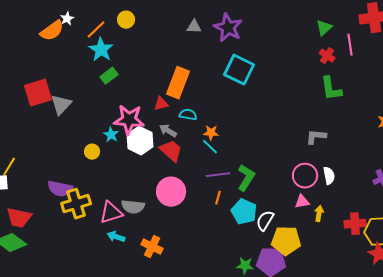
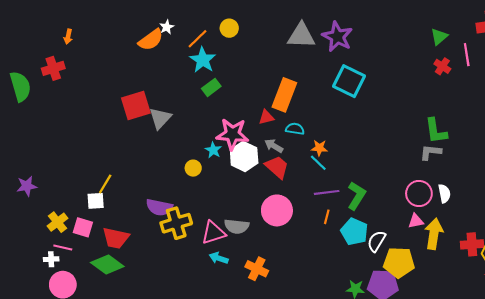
gray triangle: (194, 27) -> (301, 36), size x1.8
green L-shape: (331, 89) -> (436, 131), moved
yellow arrow: (319, 214) -> (434, 234), size x1.8

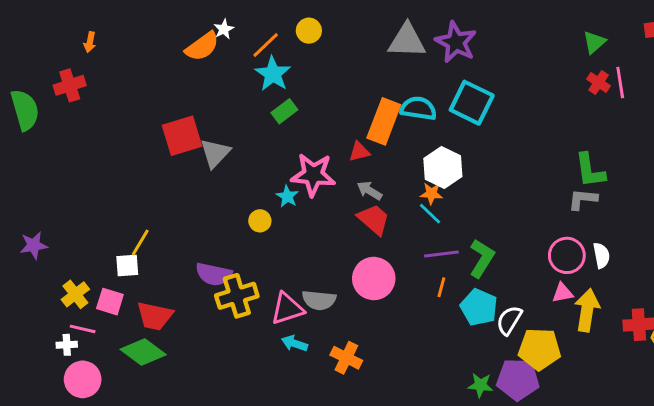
pink line: (467, 55) -> (620, 82), moved
cyan semicircle: (295, 129) -> (418, 108), moved, size x1.4
white hexagon: (244, 156) -> (443, 168), moved

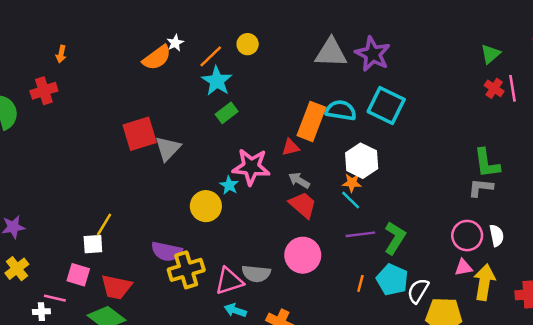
yellow circle: (260, 221) -> (206, 206), size x1.6
orange line: (441, 287) -> (360, 283), moved
yellow cross: (75, 294) -> (17, 269), moved

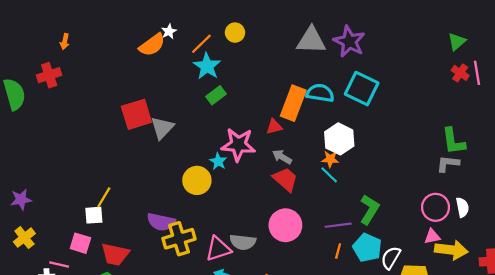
purple line: (360, 234) -> (338, 225), moved
yellow arrow: (484, 282) -> (451, 250), turned 88

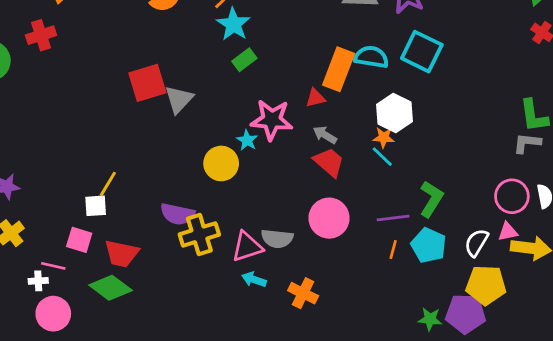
white semicircle: (391, 258) -> (476, 243), moved

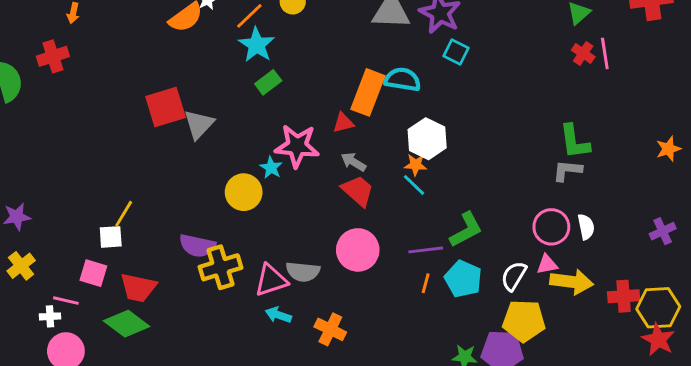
cyan square: (422, 52) -> (456, 52), moved, size x0.6
green L-shape: (431, 199) -> (466, 230), turned 30

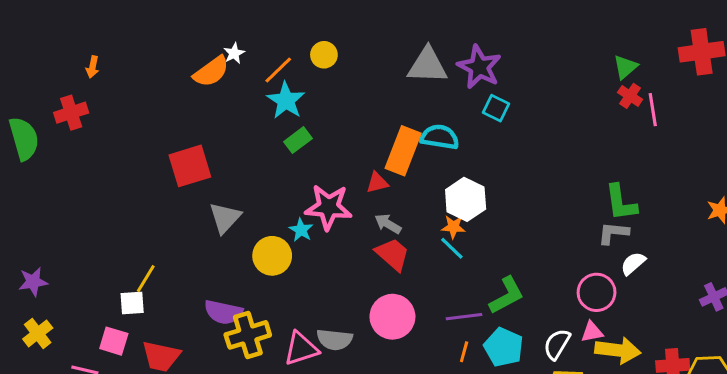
red cross: (583, 53) -> (630, 96), moved
gray triangle: (199, 124) -> (225, 218), moved
white semicircle: (586, 227) -> (633, 263), moved, turned -120

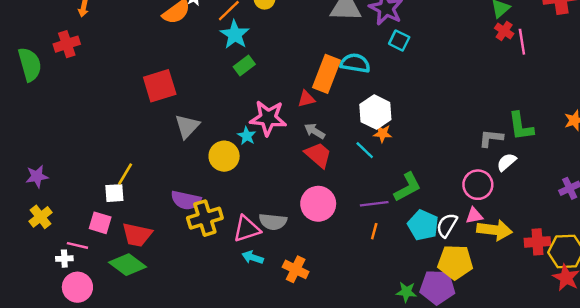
green L-shape: (621, 203) -> (521, 126), moved
orange star: (453, 227) -> (383, 133), moved
cyan pentagon: (504, 347) -> (423, 225), moved

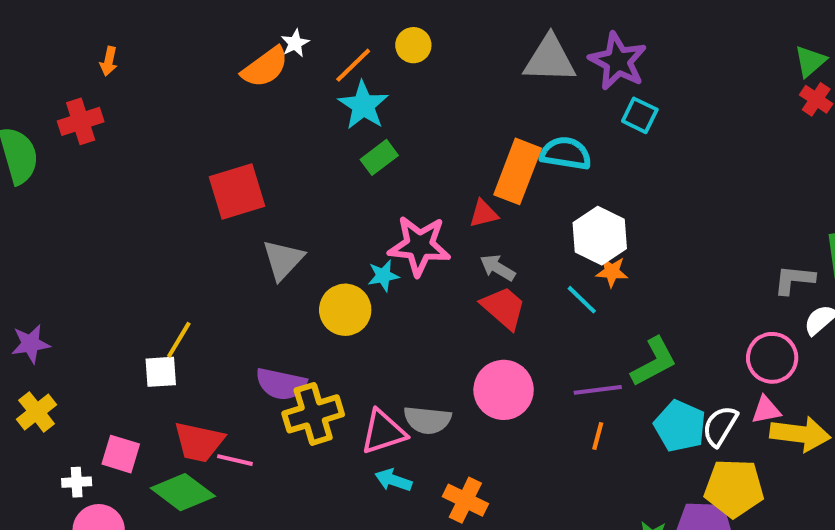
cyan star: (247, 136) -> (383, 276), turned 30
pink square: (100, 223) -> (121, 454), moved
pink line: (77, 245) -> (235, 460), moved

